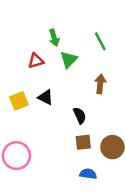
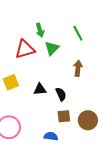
red triangle: (36, 61) -> (25, 49), size x1.5
black triangle: (46, 97) -> (40, 89), moved, turned -32
blue semicircle: (88, 174) -> (51, 136), moved

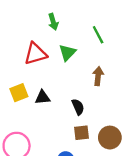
green arrow: (40, 30) -> (53, 22), moved
black triangle: (40, 89) -> (43, 97), moved

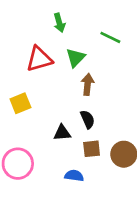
green line: (98, 35) -> (110, 37), turned -36
brown arrow: (98, 76) -> (88, 84), moved
black triangle: (43, 97) -> (62, 133), moved

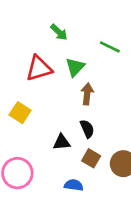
green arrow: (59, 23) -> (59, 32), turned -30
yellow square: (20, 103) -> (20, 113), turned -35
brown square: (92, 149) -> (91, 158), turned 36

